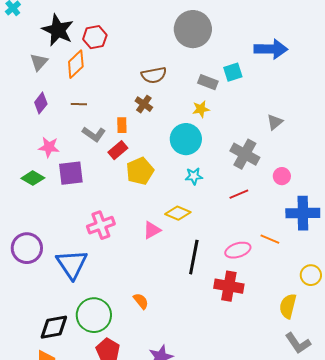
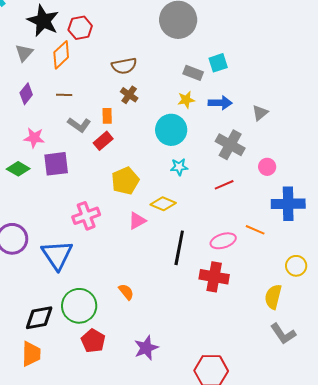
blue arrow: (271, 49) -> (220, 103), moved, size x0.7
brown semicircle: (154, 75) -> (124, 66), moved
yellow pentagon: (140, 171) -> (125, 181), moved

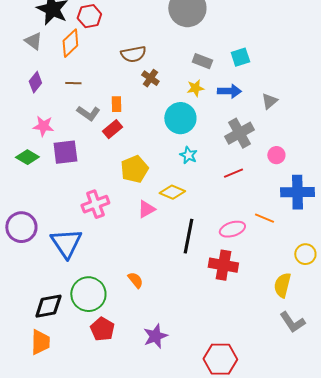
gray triangle: (24, 53) -> (33, 41), turned -36
cyan square: (218, 63) -> (240, 57), moved
brown cross: (129, 95) -> (150, 78), moved
gray cross: (230, 145) -> (239, 133), turned 32
cyan star: (179, 167) -> (188, 155), turned 30

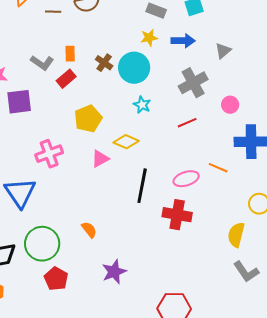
brown cross: (150, 78) -> (104, 63), moved
brown line: (73, 83) -> (53, 12), moved
purple star: (155, 336) -> (114, 272), moved

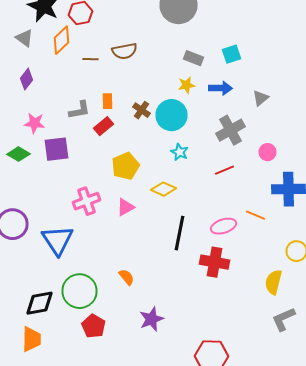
gray L-shape: (42, 63) -> (80, 110), turned -45
pink triangle: (100, 159) -> (126, 207), moved
gray L-shape: (246, 272) -> (284, 319), turned 100

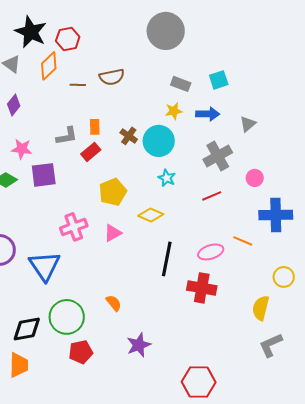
red pentagon: (94, 326) -> (81, 352), turned 30

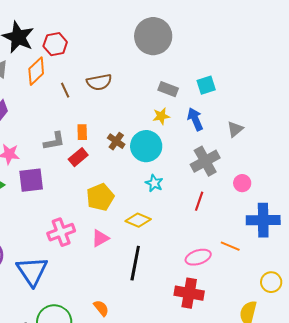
brown line: (78, 85) -> (65, 90), turned 63
blue arrow: (208, 114) -> (195, 119), turned -115
red line: (212, 196) -> (199, 201), turned -48
black line: (167, 259) -> (135, 263), moved

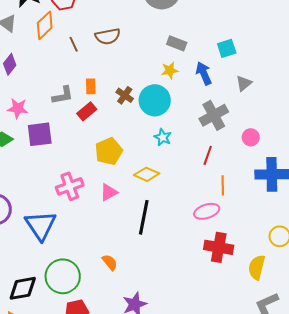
cyan square: (206, 85) -> (227, 48), moved
orange line: (230, 246) -> (223, 185), moved, turned 66
red cross: (189, 293) -> (219, 247), moved

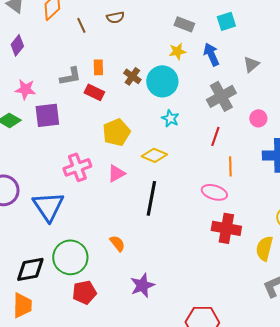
brown semicircle: (108, 36) -> (115, 17), size x0.7
cyan square: (227, 48) -> (226, 21), moved
red rectangle: (87, 111) -> (94, 92), turned 66
pink ellipse: (207, 211) -> (214, 192), turned 35

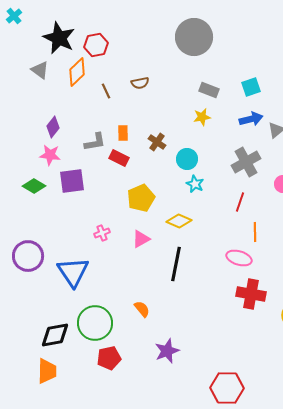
purple diamond: (17, 45) -> (53, 127), moved
blue arrow: (211, 54) -> (251, 119), moved, turned 100
cyan circle: (162, 81) -> (187, 159), moved, size x0.7
pink cross: (77, 167) -> (102, 233), size x0.6

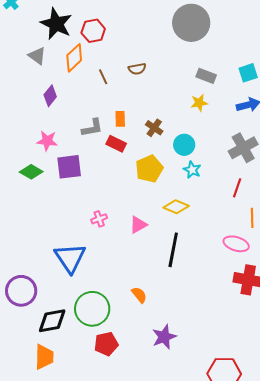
purple diamond: (53, 127) -> (50, 96), moved
yellow pentagon: (141, 198) -> (149, 169), moved
purple circle: (28, 256) -> (21, 291), moved

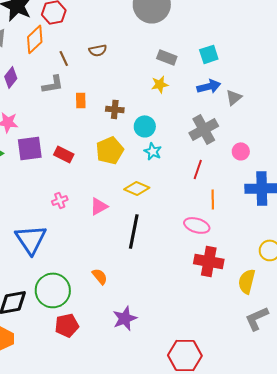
gray L-shape: (92, 128) -> (53, 84), moved
brown cross: (154, 128) -> (115, 109), turned -30
red rectangle: (116, 144) -> (64, 154), moved

